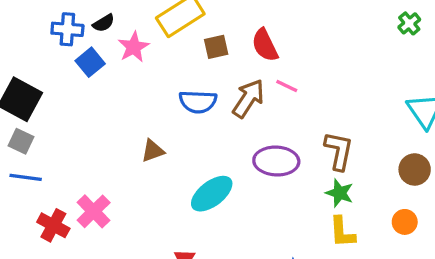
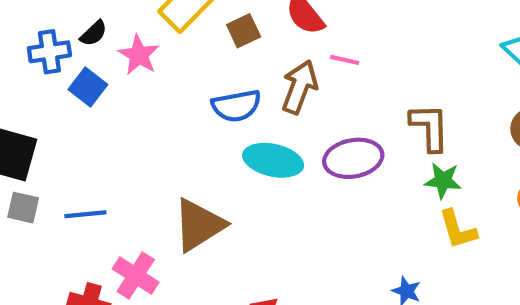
brown triangle: (153, 151) -> (199, 225), moved, size x1.8
blue line: (26, 177) -> (85, 214), moved
cyan ellipse: (212, 194) -> (273, 160), moved, turned 63

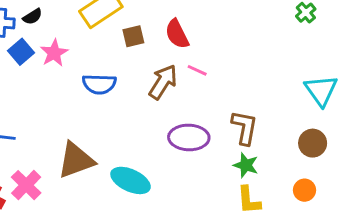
pink star: (139, 55) -> (54, 53), moved
blue semicircle: (236, 106) -> (99, 84), moved
cyan ellipse: (273, 160) -> (131, 180), moved

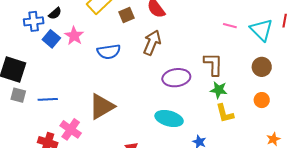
pink line: (197, 70) -> (230, 26), moved
cyan ellipse: (131, 180) -> (169, 118), moved

